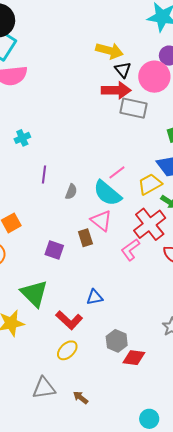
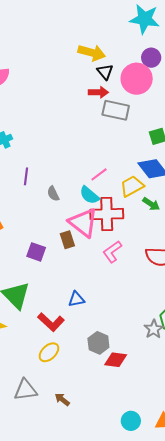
red arrow: (116, 90) -> (98, 92), size x0.7
gray semicircle: (71, 192) -> (53, 194), turned 133
cyan semicircle: (107, 193) -> (89, 195), size x0.7
pink triangle: (101, 221) -> (83, 223), size x1.4
red cross: (150, 224) -> (107, 214), moved, turned 36

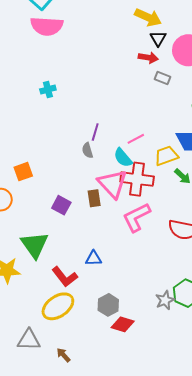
gray rectangle: (116, 110) -> (162, 78), size x0.6
purple line: (26, 176) -> (95, 132), moved
pink L-shape: (112, 252) -> (137, 217), size x1.4
yellow ellipse: (49, 352) -> (58, 306), size x1.5

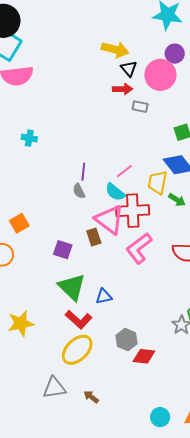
cyan cross: (48, 89) -> (29, 138), turned 35
yellow trapezoid: (166, 156) -> (157, 182), turned -50
green triangle: (35, 245) -> (72, 287), moved

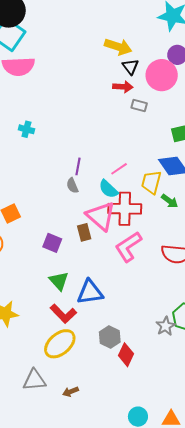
green triangle: (72, 287) -> (59, 281), size x0.7
blue triangle: (104, 296) -> (90, 292), size x1.6
red diamond: (144, 356) -> (126, 355), turned -75
brown arrow: (91, 397) -> (71, 392), turned -63

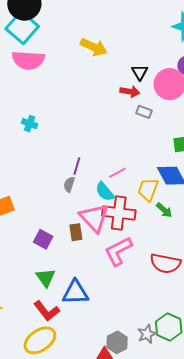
yellow arrow: (118, 47) -> (94, 47), moved
gray semicircle: (72, 186) -> (69, 184), turned 35
gray hexagon: (110, 337) -> (117, 342), moved

